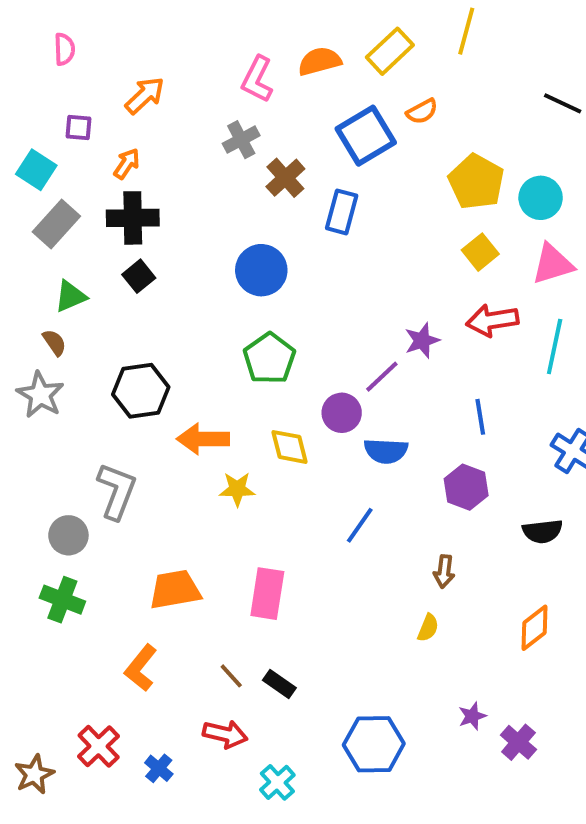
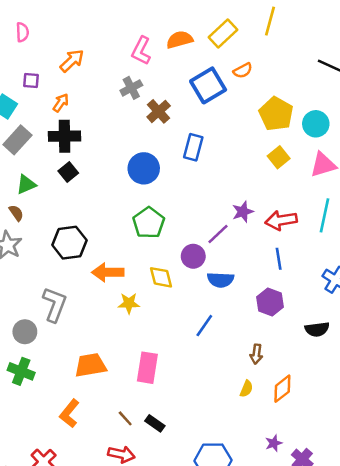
blue rectangle: (342, 212) -> (193, 147), moved
red arrow: (492, 320) -> (281, 220), moved
orange diamond: (535, 628) -> (282, 389), moved

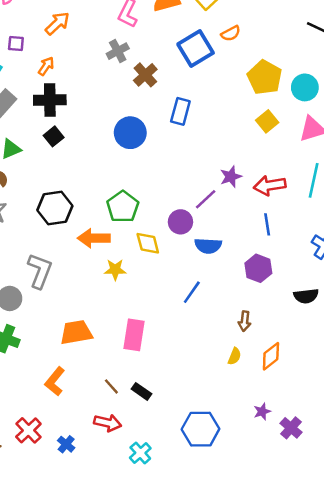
green pentagon: (149, 223) -> (123, 207), moved

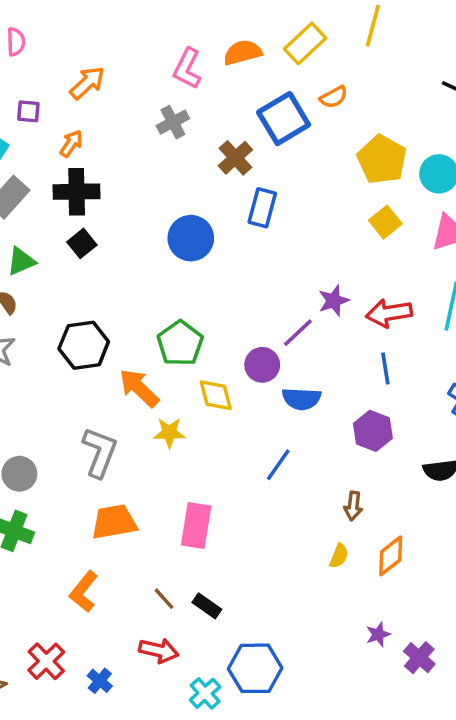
brown cross: (145, 75) -> (235, 158), moved
orange arrow: (94, 238) -> (139, 388), turned 44
gray L-shape: (40, 271) -> (100, 452), moved
blue hexagon: (201, 429) -> (255, 668), moved

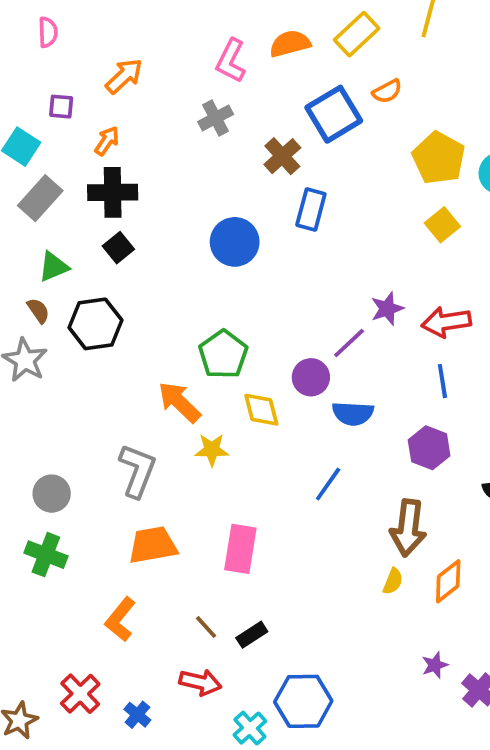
black hexagon: (84, 345) -> (95, 324), moved
brown arrow: (353, 506) -> (408, 528), size x1.8
black rectangle: (207, 606) -> (252, 635), turned -68

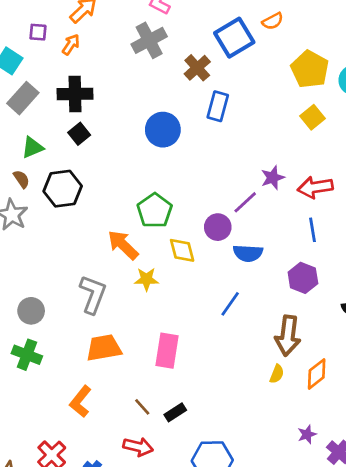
gray cross: (216, 118) -> (149, 40), size x1.4
orange arrow: (107, 141) -> (71, 44), moved

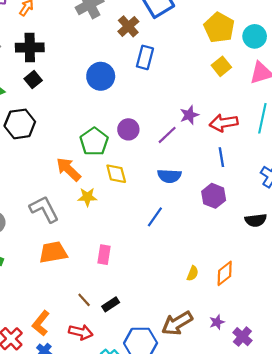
purple circle: (218, 227) -> (128, 129), moved
gray L-shape: (93, 294) -> (44, 209), turned -48
brown arrow: (288, 336) -> (177, 323), moved, turned 52
pink rectangle: (167, 351) -> (104, 255), size x0.7
orange L-shape: (80, 401) -> (41, 323), moved

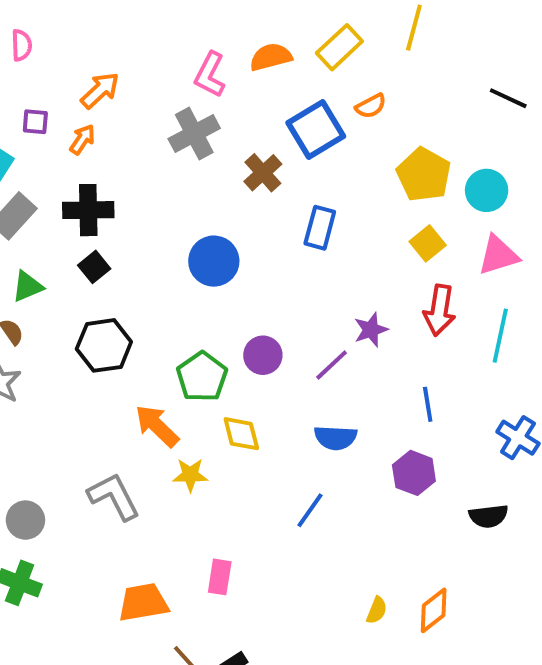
blue rectangle: (145, 57) -> (320, 228), moved
red arrow: (224, 123) -> (439, 310), moved, turned -72
black hexagon: (20, 124) -> (104, 345), moved
orange trapezoid: (53, 252) -> (143, 602), moved

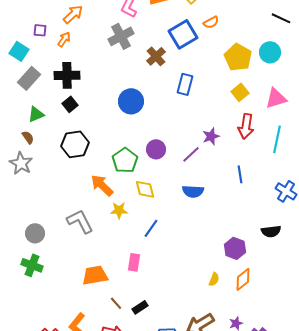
cyan circle: (487, 190) -> (270, 52), moved
purple hexagon: (414, 473) -> (235, 248), moved
blue line: (310, 510) -> (151, 228), moved

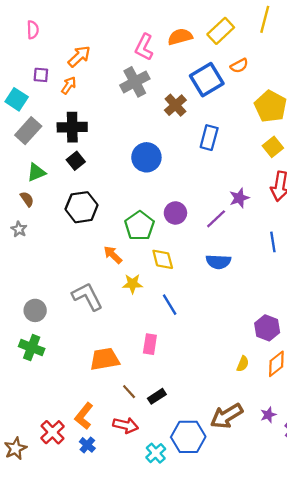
gray star: (21, 163) -> (19, 229), size x0.6
orange arrow: (102, 185) -> (113, 255), size x0.7
blue line: (151, 228) -> (170, 305), turned -66

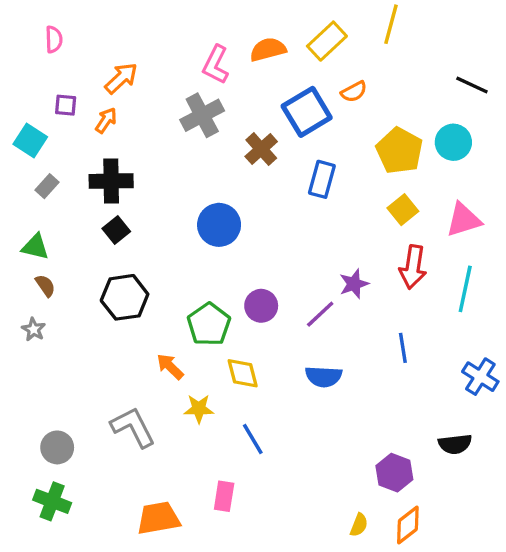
gray rectangle: (28, 131) -> (47, 186), size x0.6
blue rectangle: (209, 138) -> (322, 179), moved
green triangle: (36, 172) -> (35, 247), moved, turned 36

